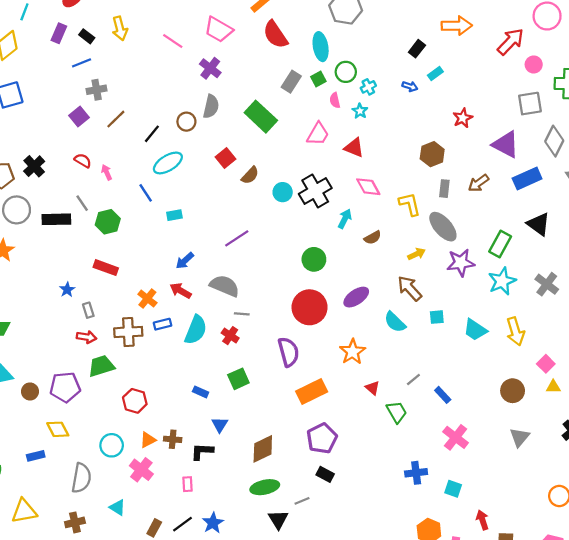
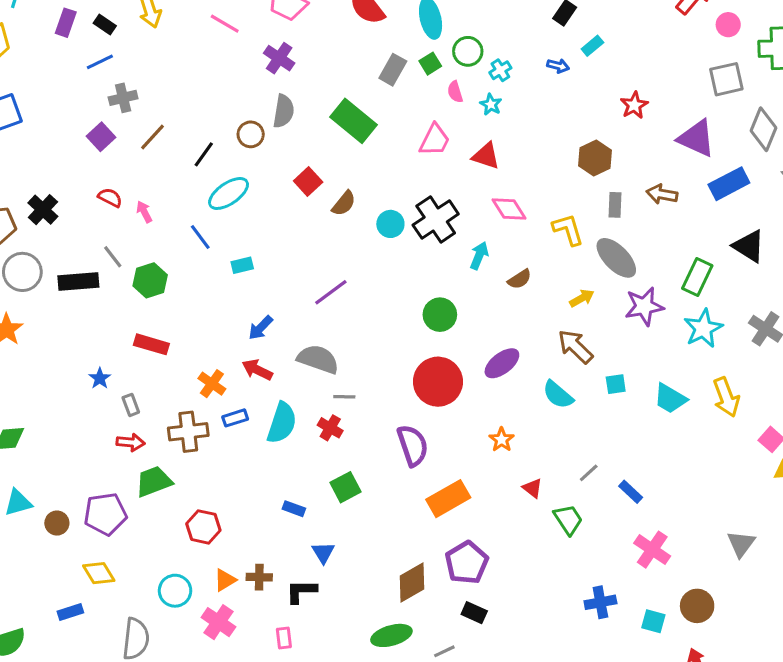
brown arrow: (478, 183) -> (662, 194), turned 50
orange star: (353, 352) -> (502, 440), size x0.7
brown circle: (513, 391) -> (697, 606), moved
brown diamond: (263, 449) -> (412, 583), moved

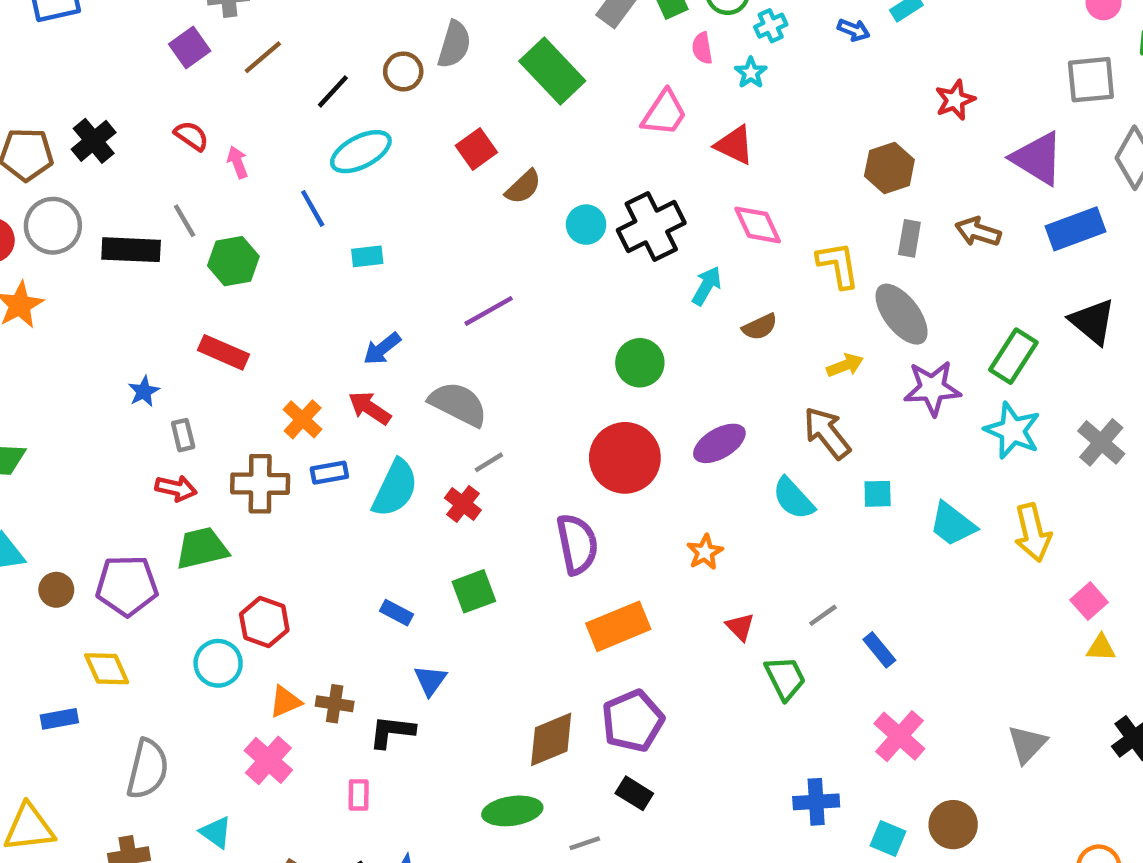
cyan star: (703, 328) -> (1012, 431), turned -30
gray line: (344, 397) -> (489, 462), turned -40
cyan circle: (175, 591) -> (218, 663), moved

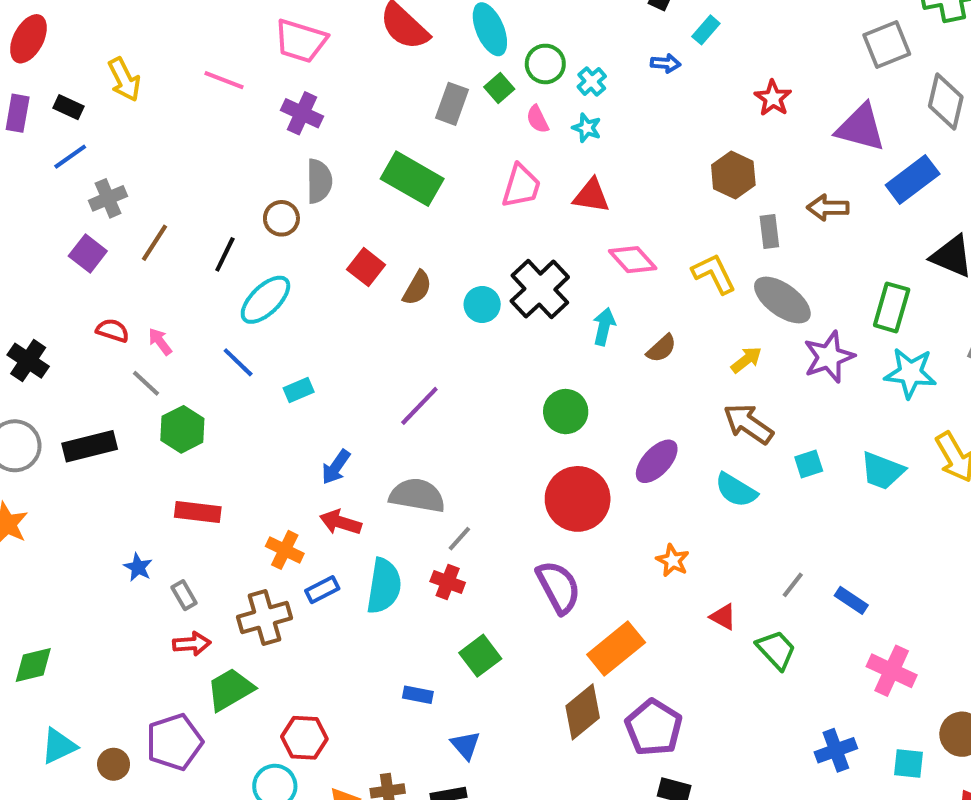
gray line: (185, 221) -> (146, 383), moved
brown diamond: (551, 739) -> (583, 712), moved

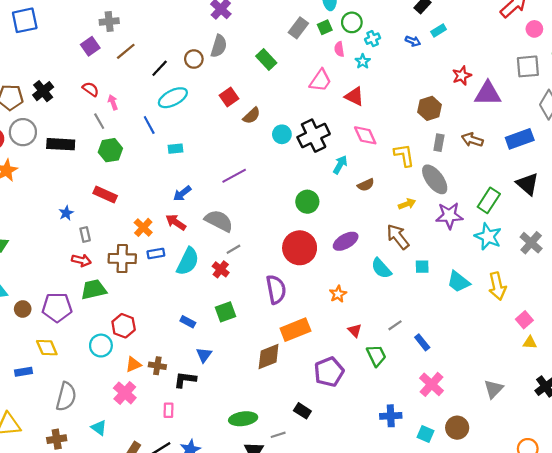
purple triangle: (861, 128) -> (488, 94), moved, turned -32
green rectangle: (412, 179) -> (266, 60), size x0.7
purple pentagon: (654, 728) -> (329, 372), moved

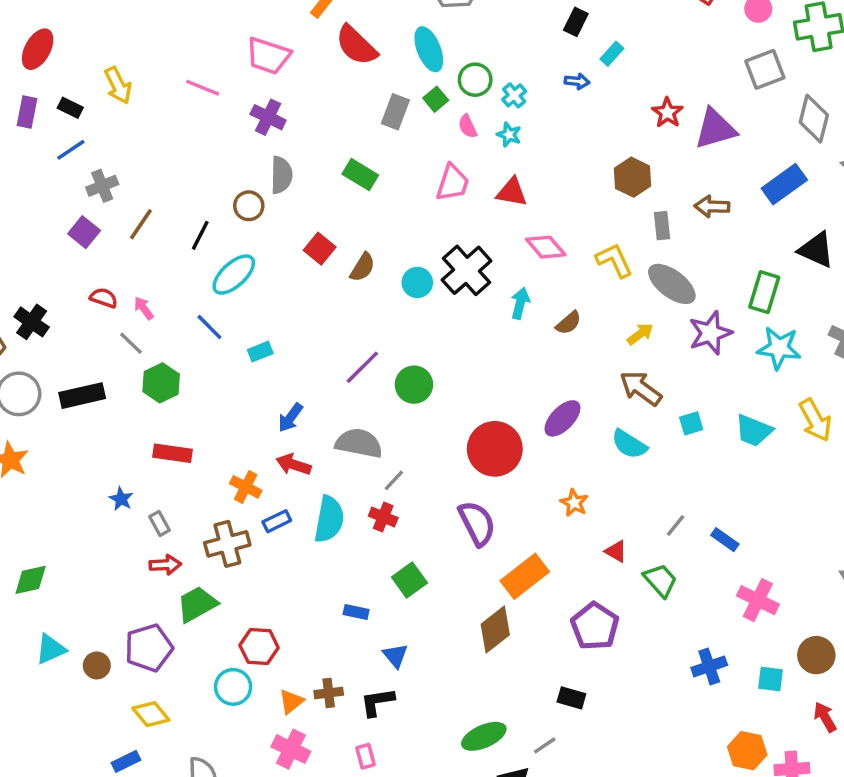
green circle: (307, 202) -> (414, 385), moved

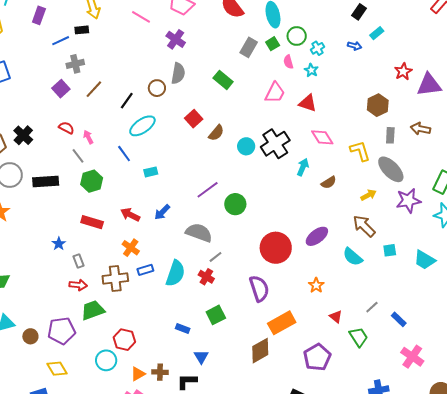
black rectangle: (70, 108) -> (82, 30), moved, turned -40
red arrow: (293, 465) -> (130, 215), moved

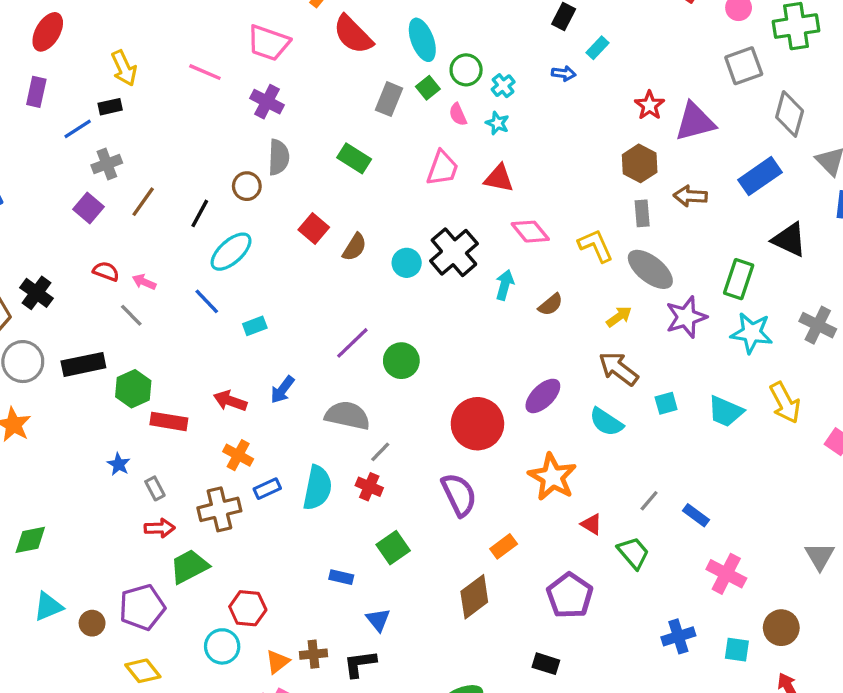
brown hexagon: (378, 105) -> (640, 163), moved
pink arrow: (88, 137) -> (144, 282), turned -32
green hexagon: (92, 181) -> (133, 389), moved
orange star: (316, 285) -> (552, 477), size x1.8
orange rectangle: (282, 323) -> (504, 546), size x0.6

